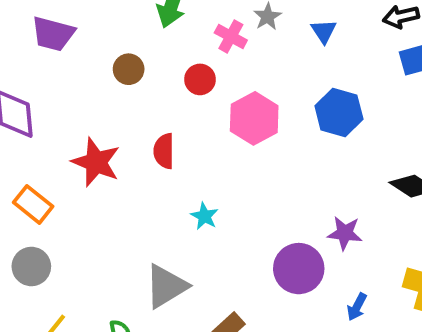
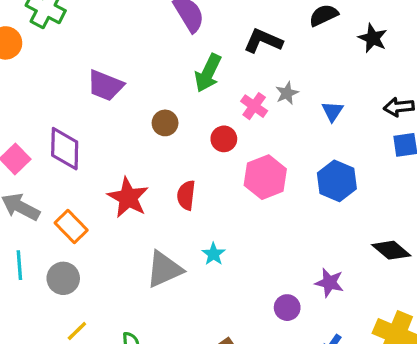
purple circle: (299, 269) -> (287, 308), size x0.6
gray triangle: (166, 286) -> (164, 269), moved

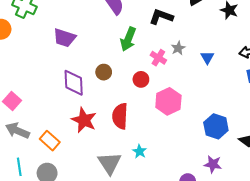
purple trapezoid: (105, 85) -> (64, 38), moved
purple diamond: (65, 149) -> (74, 83), moved
blue hexagon: (337, 181) -> (216, 126), moved
red semicircle: (186, 195) -> (120, 116), size x1.4
gray triangle: (164, 269) -> (110, 163), turned -35

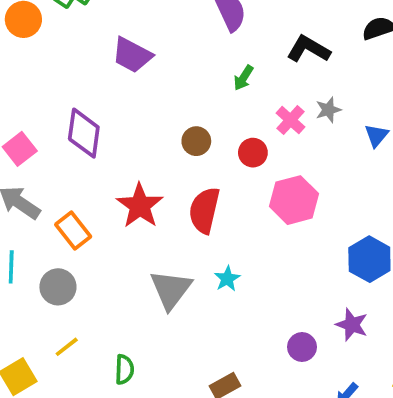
green arrow: (128, 39) -> (243, 78), size x0.6
brown circle: (104, 72) -> (196, 141), moved
purple diamond: (74, 83) -> (84, 133), moved

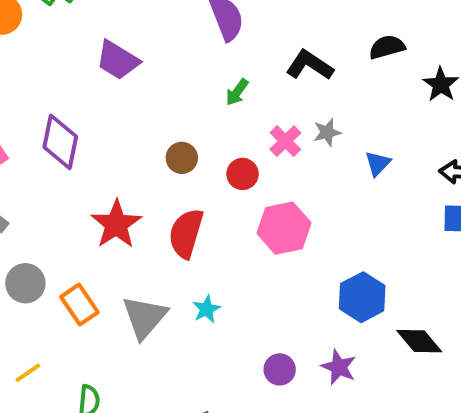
orange rectangle: (73, 231) -> (79, 305), moved
gray circle: (58, 287) -> (25, 283), moved
purple circle: (302, 347) -> (280, 369), moved

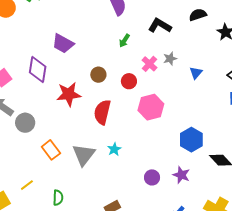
purple trapezoid: (118, 60) -> (63, 44), moved
red star: (116, 224) -> (69, 94), moved, turned 30
gray circle: (25, 283) -> (25, 123), moved

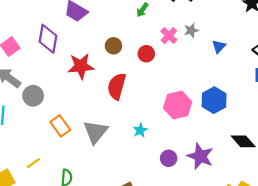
pink hexagon: (151, 107) -> (178, 105), moved
blue hexagon: (191, 140) -> (214, 100), moved
cyan star: (114, 149) -> (140, 130), moved
purple star: (181, 175) -> (200, 156), size x1.4

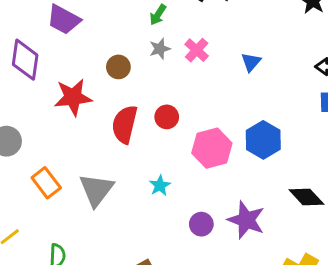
gray star: (191, 30) -> (160, 49), moved
blue triangle: (219, 46) -> (251, 62), moved
red circle: (146, 54) -> (167, 117), moved

